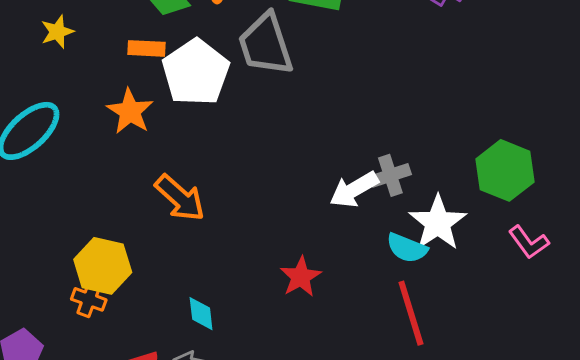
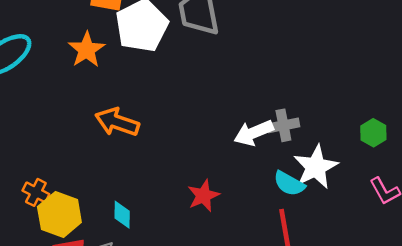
green hexagon: (505, 170) -> (373, 133), size x0.6
orange arrow: (180, 198) -> (117, 122), turned 150
yellow hexagon: (103, 266) -> (59, 215), moved

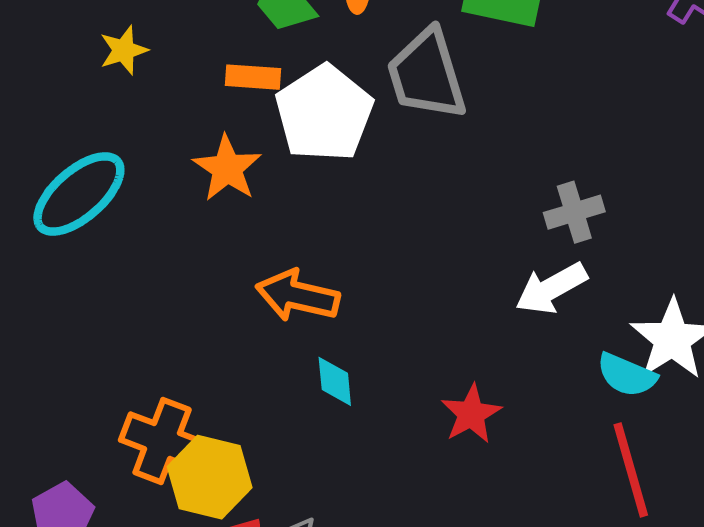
gray cross: (283, 125) -> (574, 212), moved
orange cross: (36, 192) -> (162, 441), size x1.6
cyan diamond: (122, 215) -> (335, 381), moved

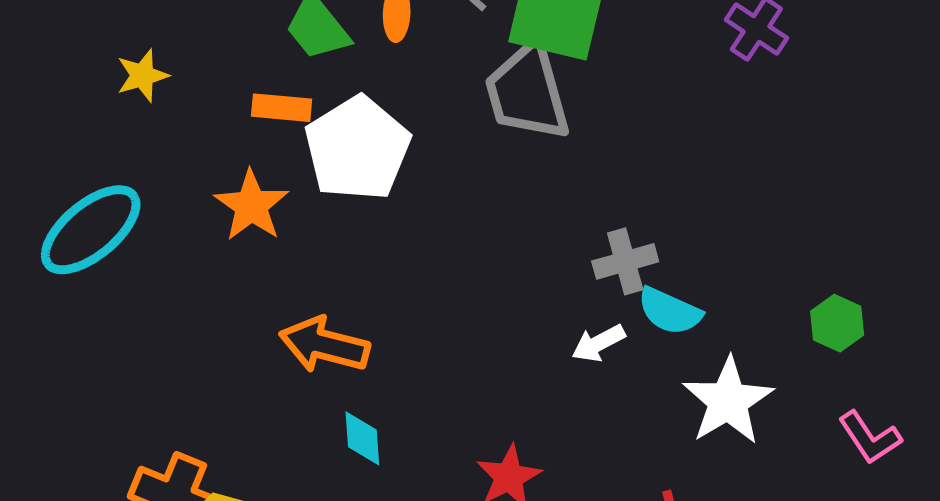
gray trapezoid: (427, 75) -> (527, 92), moved
white arrow: (551, 288) -> (598, 343), size x0.7
cyan semicircle: (627, 375) -> (670, 311), moved

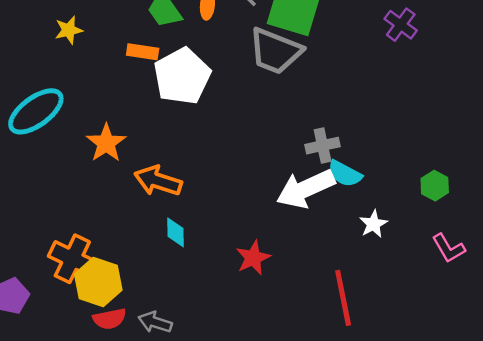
gray trapezoid: (527, 92) -> (275, 51), turned -56
orange star: (251, 206) -> (106, 143), moved
white arrow: (598, 343) -> (306, 189), size x2.0
white star: (728, 401) -> (373, 224), size x0.6

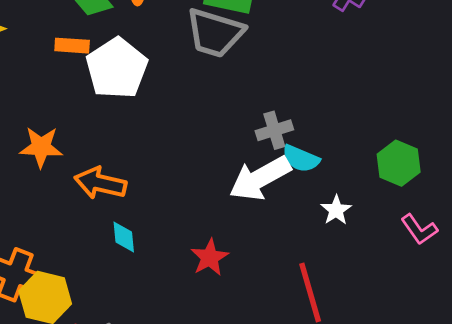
orange star: (106, 143) -> (41, 147), turned -30
green hexagon: (435, 186) -> (399, 163), size x1.4

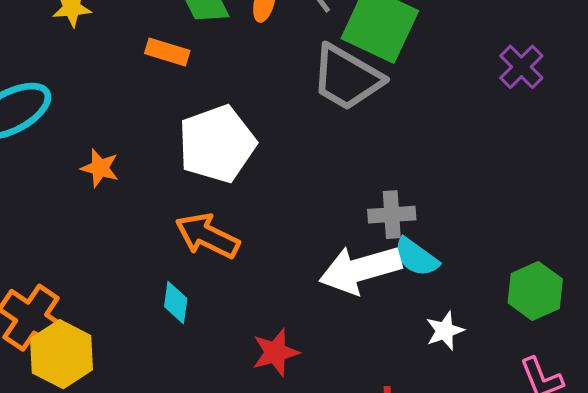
white pentagon: (117, 68) -> (217, 144), moved
orange star: (41, 147) -> (100, 168), size x0.7
orange arrow: (100, 183) -> (207, 236), moved

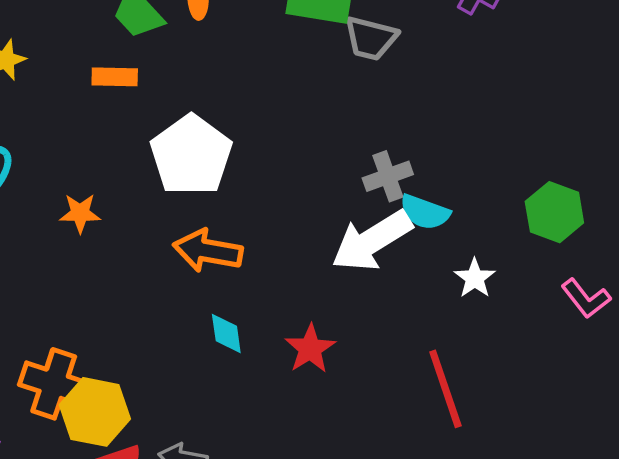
gray trapezoid: (347, 78) -> (371, 38), moved, size x0.7
cyan diamond: (176, 303) -> (226, 333), moved

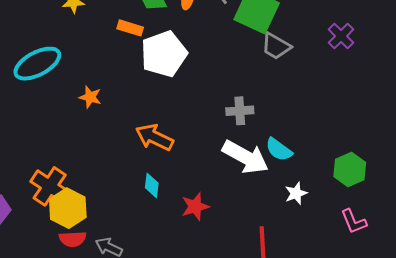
white pentagon: (191, 155) -> (164, 54), moved
gray cross: (388, 176) -> (240, 111), moved
white arrow: (372, 241) -> (245, 157), turned -135

